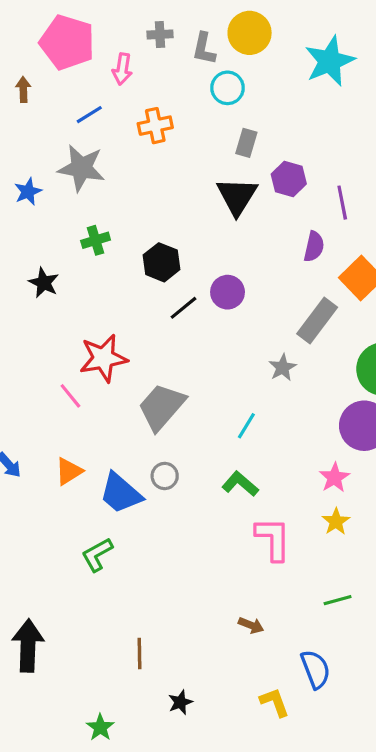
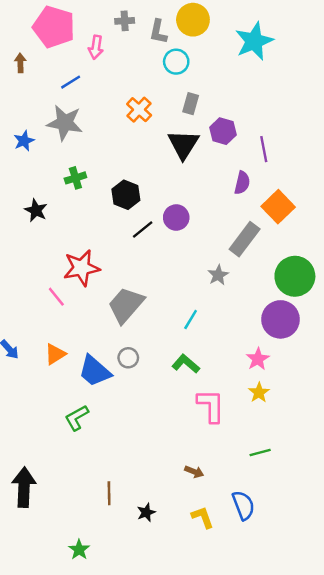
orange cross: (155, 126) -> (139, 110), moved, turned -35
black star: (180, 702) -> (146, 512), moved
yellow L-shape: (275, 702) -> (203, 517), moved

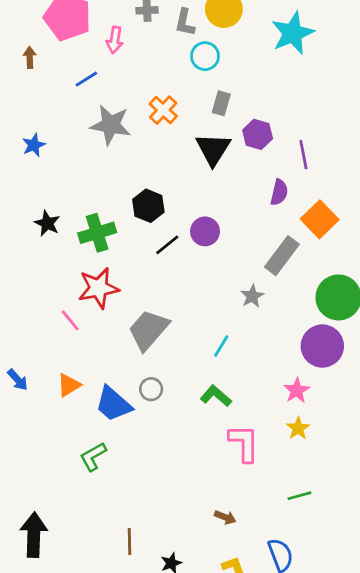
gray star: (65, 123) -> (111, 125), moved
green cross: (75, 178) -> (97, 233), moved, size x1.5

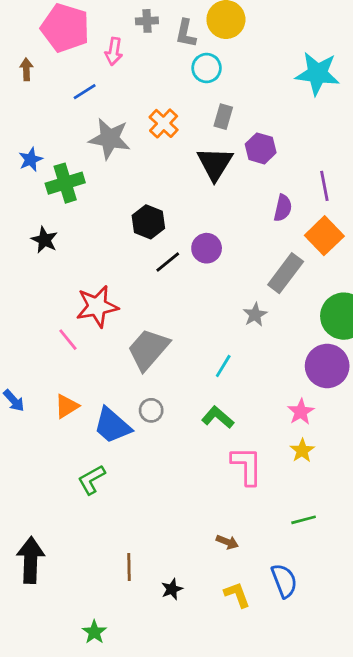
cyan star: (293, 33) -> (317, 74), moved, turned 30
purple line: (303, 155) -> (324, 186), moved
green cross: (97, 233) -> (65, 183), moved

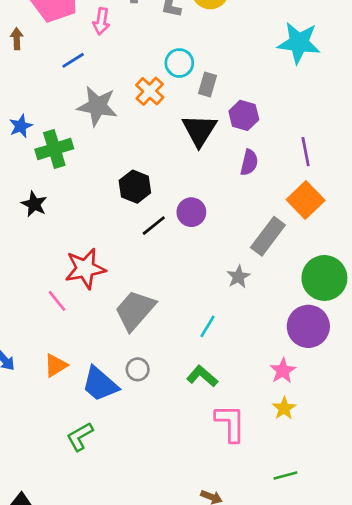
cyan circle: (207, 68) -> (179, 63), moved
purple semicircle: (283, 208) -> (249, 162), moved

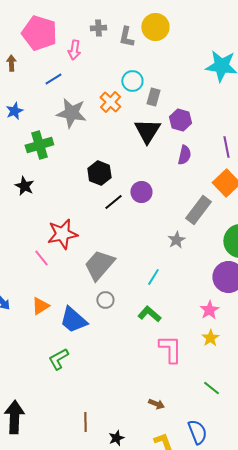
blue star: (21, 126) -> (14, 111), moved
gray circle: (138, 369) -> (105, 300), moved
green line: (285, 476) -> (211, 388), turned 54

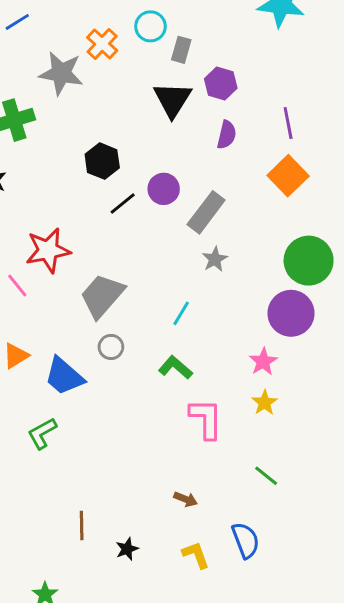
blue line: (53, 79) -> (17, 22), moved
orange cross: (110, 102) -> (102, 44), moved
gray rectangle: (198, 210) -> (206, 212), moved

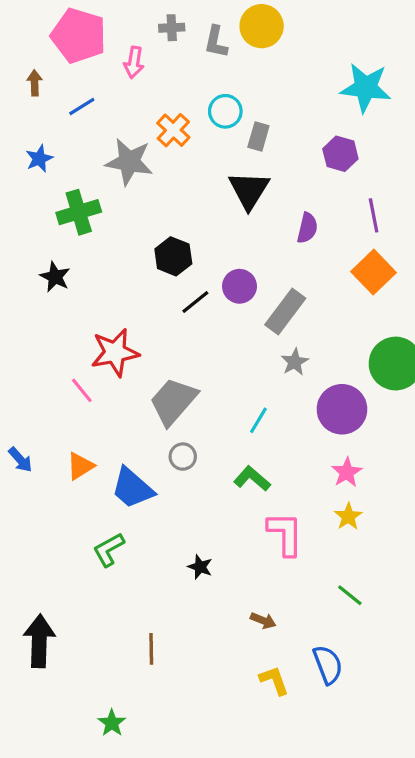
purple hexagon: (221, 83) -> (340, 154), moved
purple circle: (291, 313) -> (342, 409), moved
black star: (127, 549) -> (200, 567), moved, turned -30

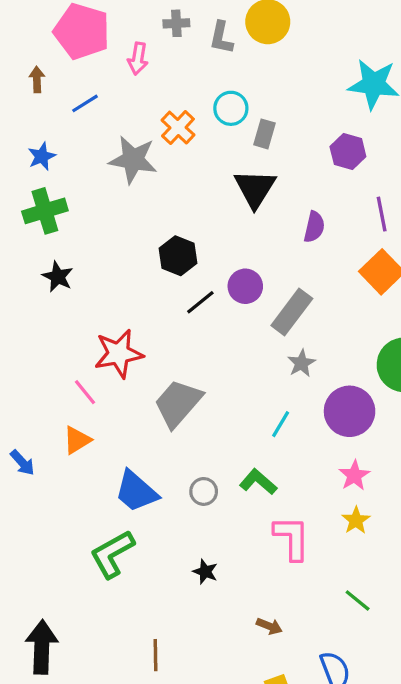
green cross: (79, 212) -> (45, 211), moved
cyan line: (258, 420) -> (281, 424), moved
gray circle: (183, 457) -> (204, 491), moved
orange triangle: (80, 466) -> (77, 440), moved
green L-shape: (109, 550) -> (112, 554), size x1.4

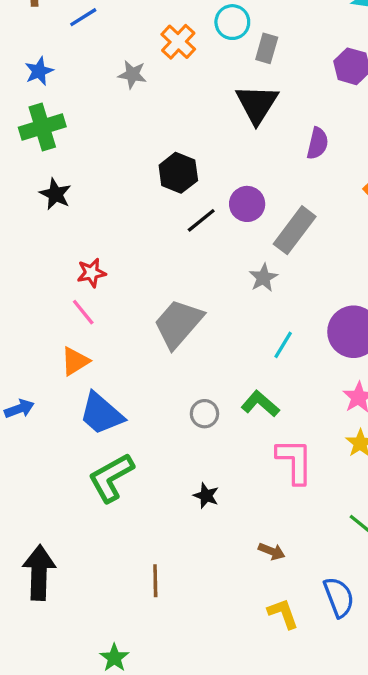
gray star: (133, 160) -> (132, 75), size x0.6
red star: (119, 354) -> (91, 273), moved, size x0.6
gray star: (301, 363) -> (263, 278), moved
blue arrow: (22, 463) -> (19, 409), moved, turned -68
blue trapezoid: (136, 491) -> (101, 414), moved

